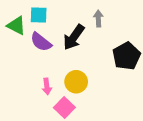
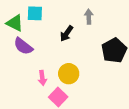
black arrow: (74, 37) -> (67, 34), size x0.7
purple semicircle: (41, 42) -> (23, 46), moved

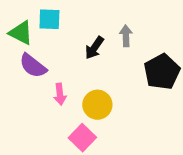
gray arrow: (89, 17) -> (126, 36), moved
pink arrow: (42, 78) -> (60, 94), moved

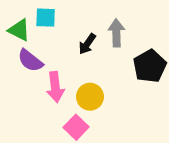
gray arrow: (126, 36) -> (116, 33), size x1.4
pink arrow: (60, 94) -> (55, 87), size x1.5

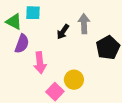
purple semicircle: (30, 61) -> (22, 44), turned -108
yellow circle: (90, 97) -> (74, 80), moved

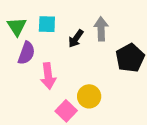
cyan square: (33, 13) -> (47, 24), moved
green triangle: (14, 22) -> (17, 27), turned 30

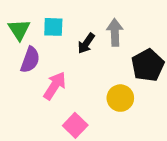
pink arrow: (48, 76) -> (55, 86), turned -140
yellow circle: (89, 96) -> (120, 98), moved

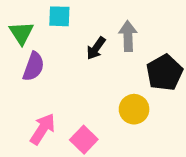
cyan square: (53, 27) -> (59, 16), moved
pink arrow: (55, 86) -> (43, 129), moved

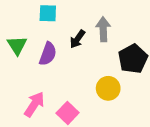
green triangle: (21, 33) -> (17, 45), moved
purple semicircle: (34, 67) -> (48, 54), moved

